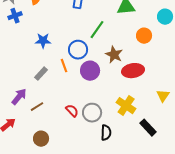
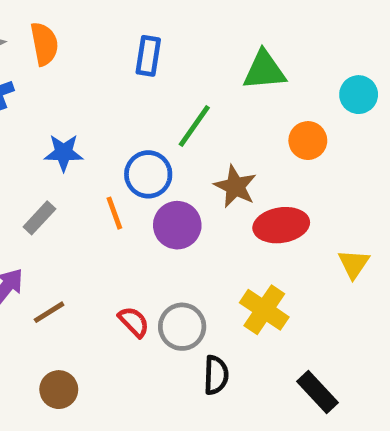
gray rectangle: (41, 74) -> (39, 218), moved
yellow triangle: (163, 96) -> (354, 264), moved
black rectangle: (148, 128) -> (317, 392), moved

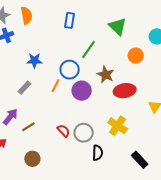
green triangle: (264, 70) -> (118, 26), turned 48
orange line: (114, 213) -> (55, 86), turned 48

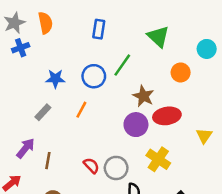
blue circle: (70, 70) -> (94, 76), moved
purple circle: (82, 91) -> (136, 125), moved
brown line: (28, 127) -> (48, 161), turned -48

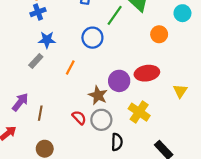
blue cross: (21, 48) -> (38, 12), moved
green line: (122, 65) -> (115, 15), moved
blue circle: (94, 76) -> (92, 38), moved
brown star: (143, 96) -> (98, 95), moved
gray rectangle: (43, 112) -> (36, 61), moved

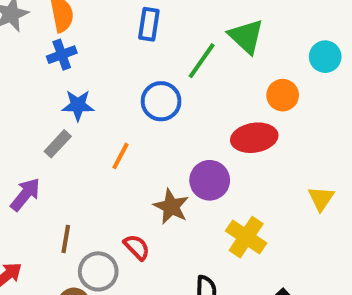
red ellipse: (147, 73) -> (254, 138), moved
purple arrow: (20, 102) -> (25, 194), moved
gray circle: (101, 120) -> (98, 271), moved

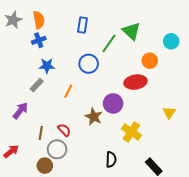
red semicircle: (137, 247) -> (64, 130), moved

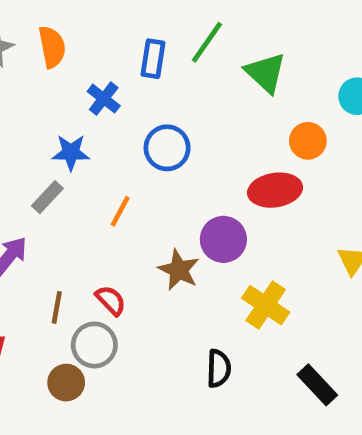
blue cross: (39, 40) -> (104, 99), moved, turned -32
green line: (109, 43) -> (207, 42), moved

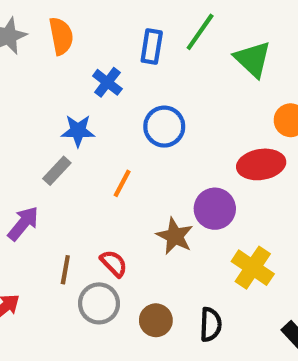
brown circle: (66, 383) -> (156, 320), moved

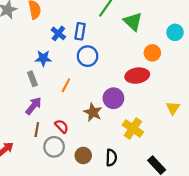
blue rectangle: (152, 47) -> (80, 31), moved
gray rectangle: (57, 171) -> (32, 79), turned -64
purple arrow: (23, 223) -> (34, 106), moved

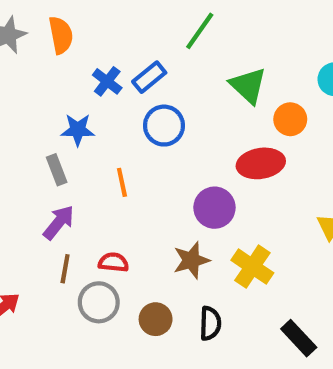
green triangle: (133, 22) -> (248, 86), moved
blue rectangle: (80, 31) -> (149, 77), turned 42
orange line: (66, 85) -> (122, 182), turned -40
brown star: (93, 112) -> (191, 260), moved, turned 30
red semicircle: (62, 126) -> (113, 262), turned -40

